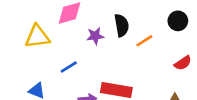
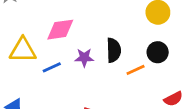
black circle: (178, 21) -> (158, 52), moved
blue line: (69, 67) -> (52, 67), moved

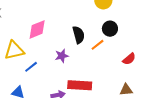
purple star: (84, 58) -> (62, 56), moved
blue line: (52, 67) -> (31, 67), moved

